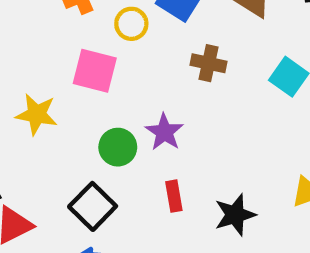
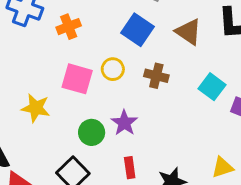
yellow circle: (131, 24) -> (113, 69), moved

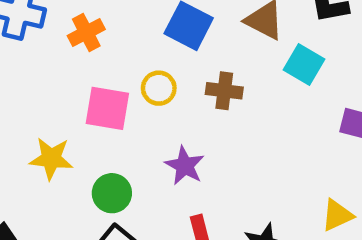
cyan square: (212, 87) -> (304, 65), moved
green circle: (92, 132) -> (112, 193), moved

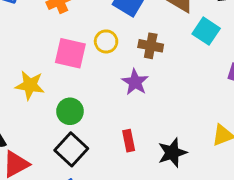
purple star: (185, 166) -> (135, 82), moved

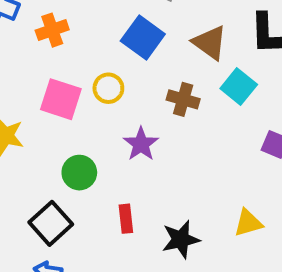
brown cross: (151, 46) -> (183, 99), moved
green circle: (70, 111) -> (79, 173), moved

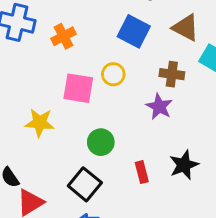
purple star: (141, 144) -> (159, 107), moved
black star: (181, 239) -> (184, 165), moved

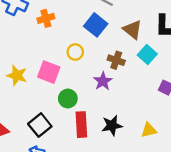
pink square: (78, 88) -> (49, 72), moved
green circle: (101, 142) -> (68, 99), moved
red rectangle: (142, 172) -> (81, 125), size x1.6

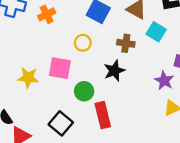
purple star: (103, 81) -> (164, 81), moved
black star: (112, 125) -> (114, 71), moved

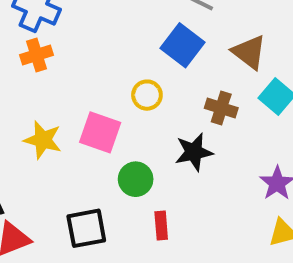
orange cross: (47, 14) -> (36, 55), moved
red rectangle: (103, 115) -> (161, 226), size x0.6
black square: (61, 123) -> (86, 228), turned 30

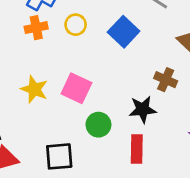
blue square: (183, 45) -> (124, 32), moved
yellow circle: (147, 95) -> (76, 25), moved
red rectangle: (161, 226) -> (137, 149), moved, size x1.4

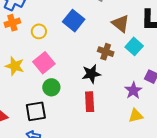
yellow circle: (76, 25) -> (39, 31), moved
pink square: (76, 88) -> (44, 63), turned 30
green circle: (98, 125) -> (51, 87), moved

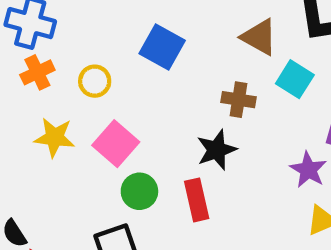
yellow star: (15, 66) -> (55, 137), moved
red rectangle: (90, 102) -> (197, 200), moved

